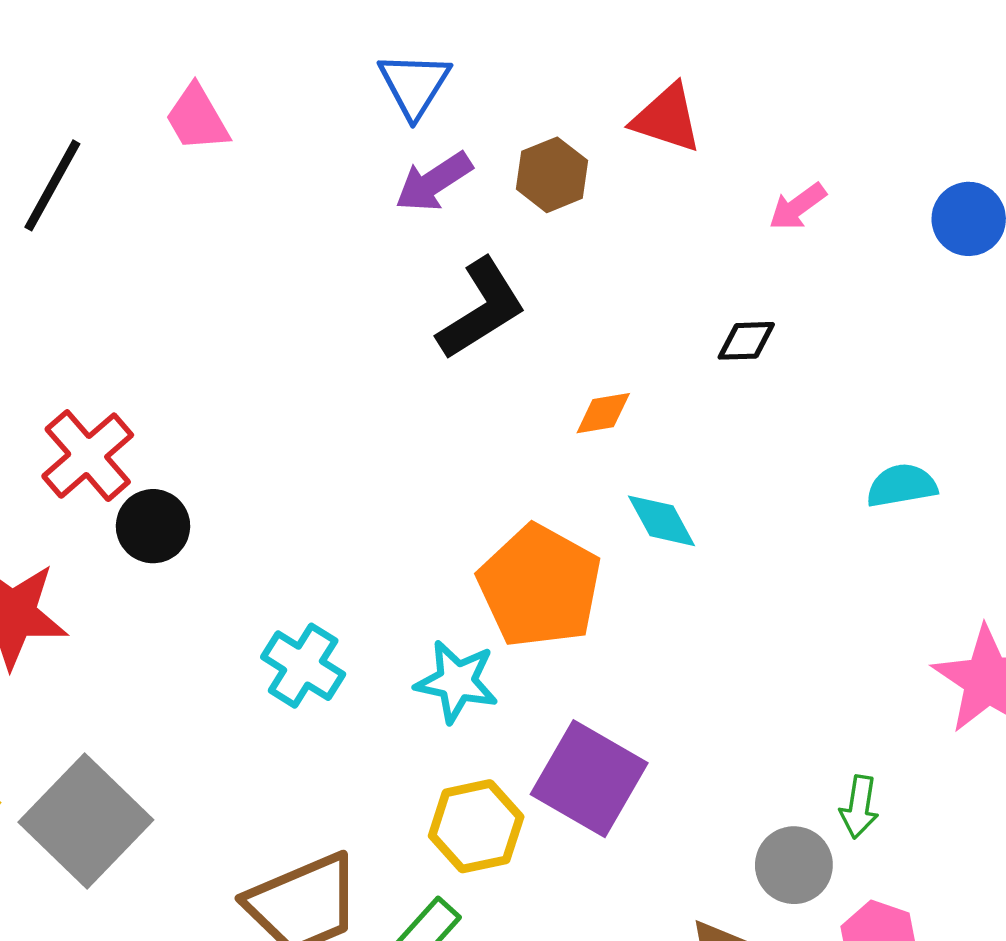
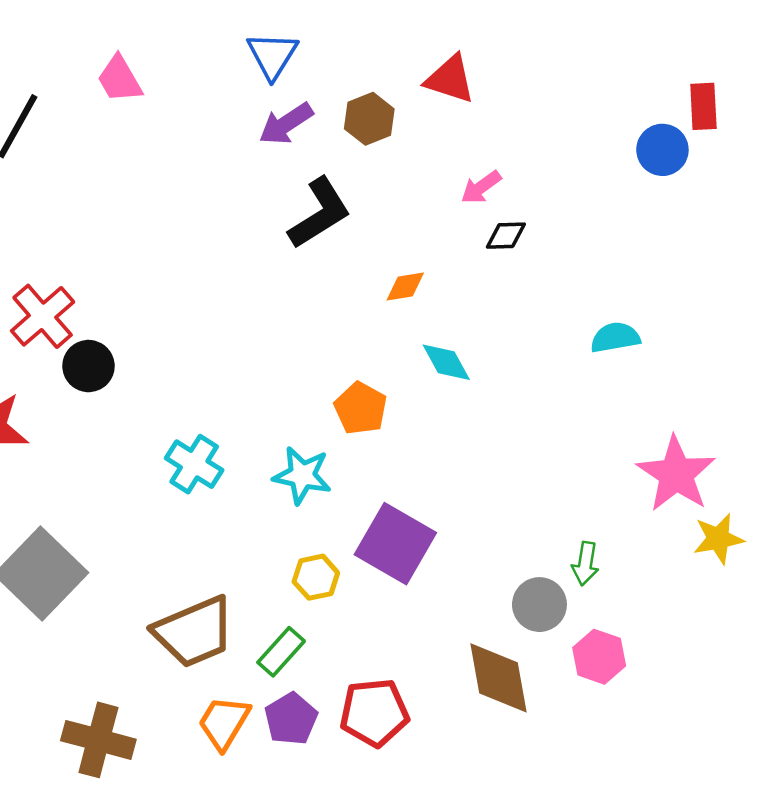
pink arrow: (797, 207) -> (481, 187), moved
orange pentagon: (540, 586) -> (361, 408), size x0.6
yellow hexagon: (476, 826) -> (316, 577), size x0.7

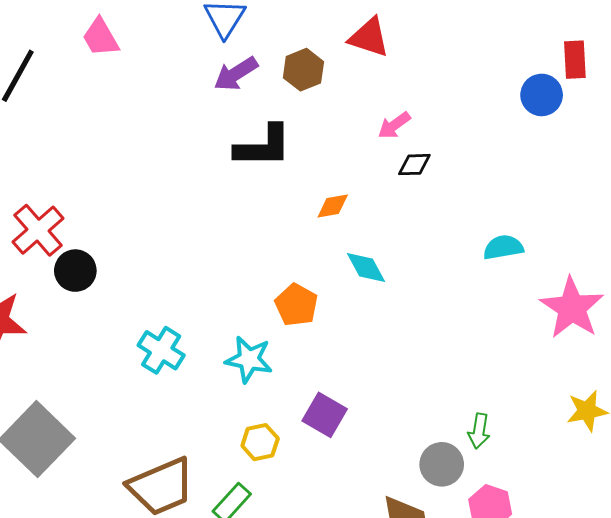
black L-shape: (320, 213) -> (263, 146), turned 32
pink star: (676, 474) -> (572, 308), moved
purple square: (395, 544) -> (325, 415), size x0.7

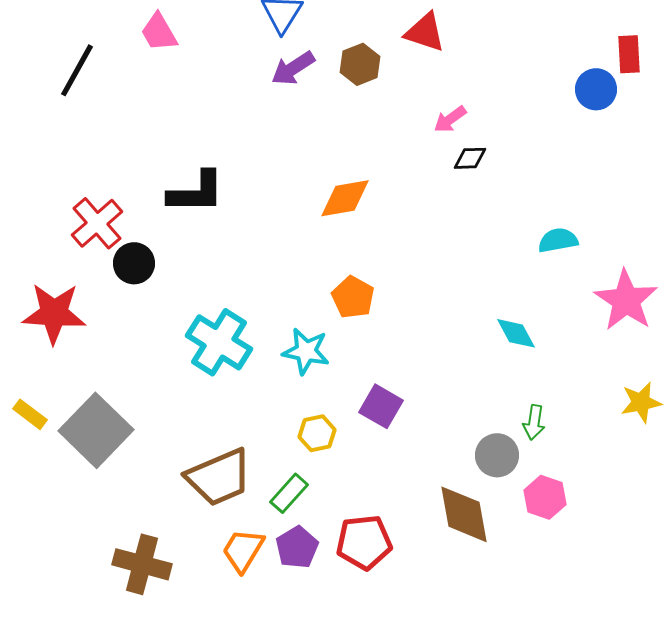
black L-shape: (263, 146) -> (196, 192), moved
orange diamond: (333, 206) -> (345, 198), moved, size x1.6
cyan diamond: (366, 268) -> (516, 333), moved
cyan cross: (161, 350) -> (219, 342), size x1.4

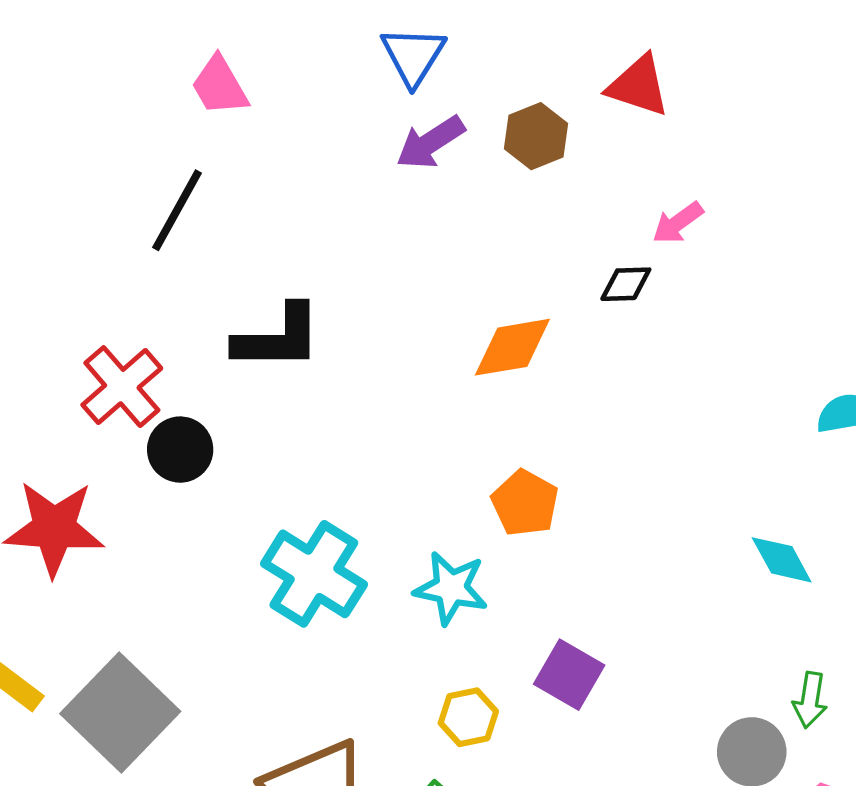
black line: (77, 70) -> (177, 210), moved
black diamond: (470, 158) -> (626, 284), moved

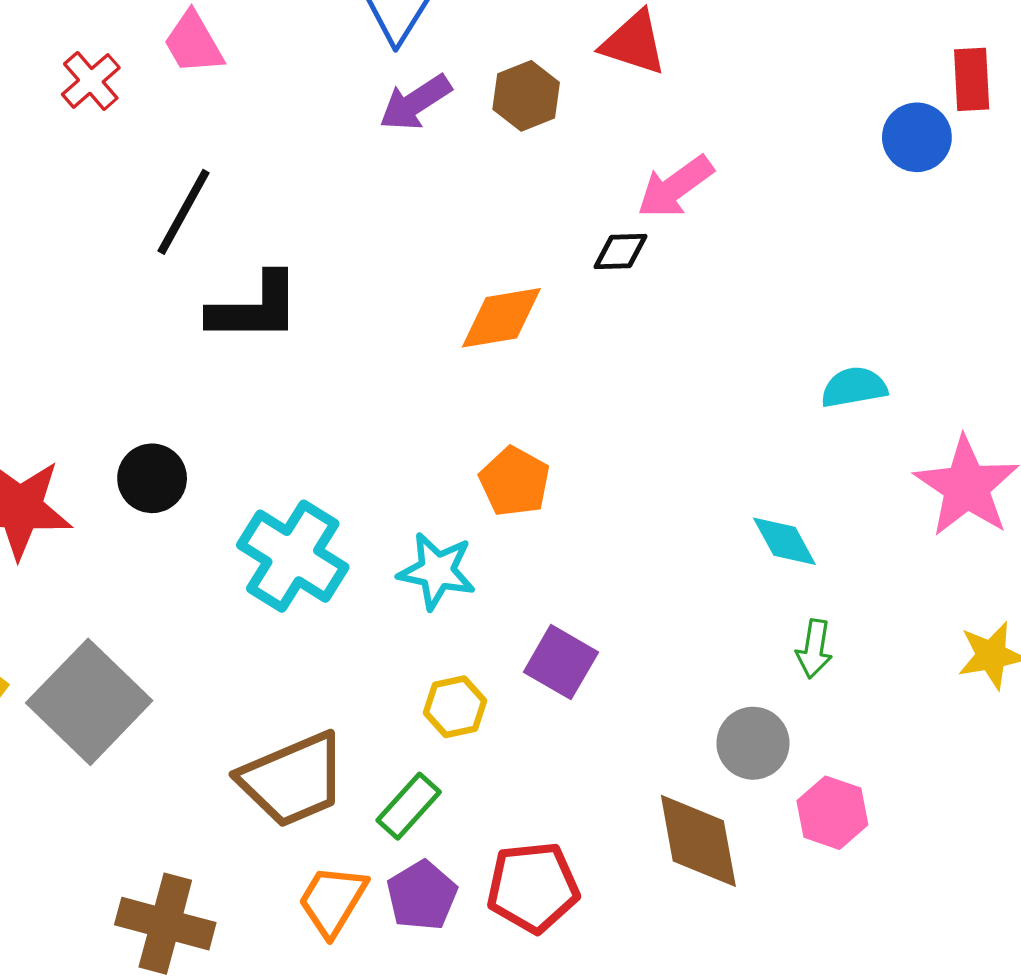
black line: (177, 210) -> (184, 212), moved
pink arrow: (678, 223) -> (675, 187), size x1.4
red cross: (122, 387) -> (91, 81), moved, size x0.7
black circle: (180, 450) -> (152, 478), moved
green arrow: (810, 700) -> (814, 649), moved

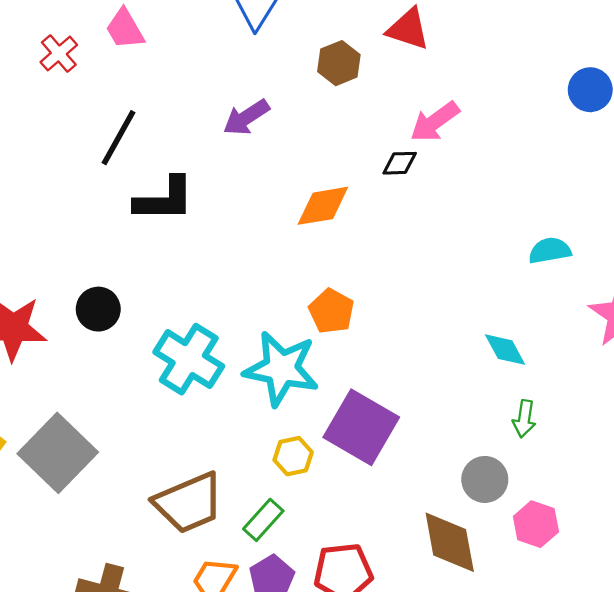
purple arrow: (415, 103) -> (246, 117), moved
cyan star: (437, 571) -> (281, 369), size x1.5
purple square: (561, 662) -> (361, 427), size x1.6

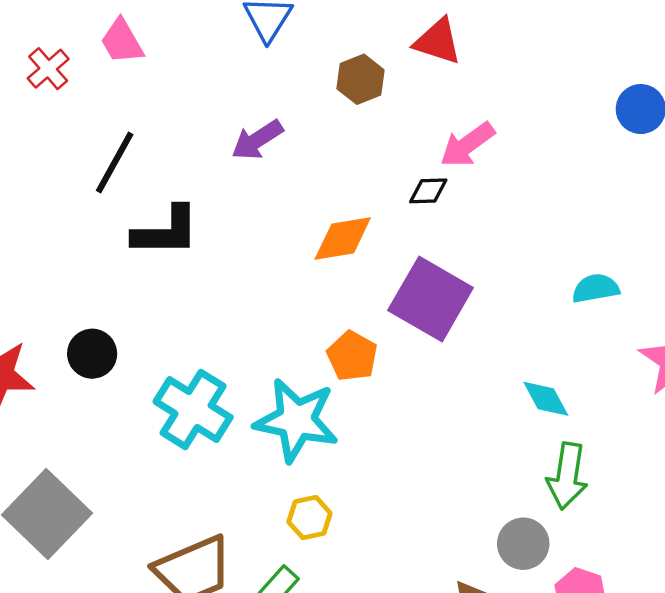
green arrow: (524, 419) -> (567, 476), size x1.6
purple square: (361, 427) -> (431, 299), moved

